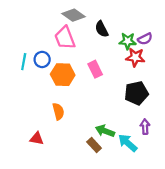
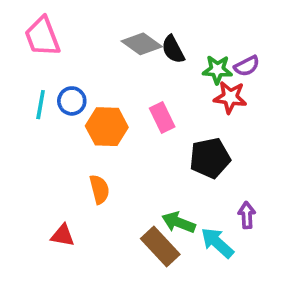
gray diamond: (74, 15) -> (142, 44), moved
pink trapezoid: (65, 38) -> (42, 36), moved
black pentagon: (136, 93) -> (210, 158), moved
brown rectangle: (94, 145) -> (160, 246), size x1.5

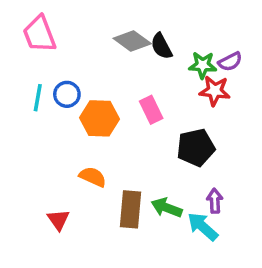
orange semicircle: (99, 189) -> (93, 177), turned -52
purple arrow: (247, 215) -> (215, 201), moved
red triangle: (63, 235) -> (58, 220), turned 45
brown rectangle: (160, 246) -> (130, 209), moved, turned 48

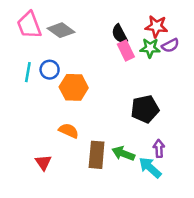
gray diamond: (132, 41) -> (61, 30), moved
red star: (215, 91) -> (156, 26), moved
pink rectangle: (151, 110) -> (126, 51), moved

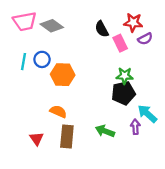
pink trapezoid: (29, 25) -> (25, 21), turned -80
green star: (150, 48) -> (125, 76), moved
pink rectangle: (126, 51) -> (120, 43), moved
brown rectangle: (97, 155) -> (67, 136), moved
cyan arrow: (150, 168) -> (147, 114), moved

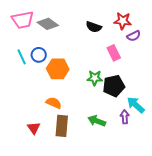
black semicircle: (102, 29) -> (94, 27), turned -42
pink rectangle: (120, 43) -> (114, 53), moved
cyan line: (24, 62) -> (22, 57), turned -35
green star: (125, 76) -> (95, 78), moved

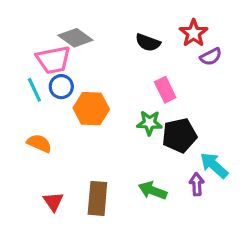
pink trapezoid: (23, 20) -> (53, 60), moved
red star: (123, 21) -> (194, 33), turned 30
pink rectangle: (114, 53) -> (165, 90), moved
orange semicircle: (54, 103) -> (39, 143), moved

